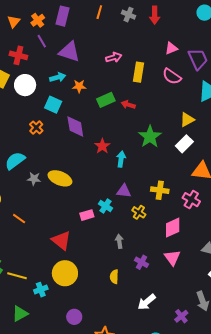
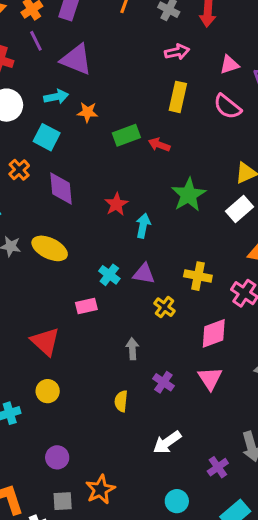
pink arrow: (114, 57) -> (177, 52), moved
purple diamond: (75, 126) -> (61, 188), moved
cyan cross: (105, 206) -> (109, 275), moved
yellow circle: (65, 273) -> (48, 391), size x0.6

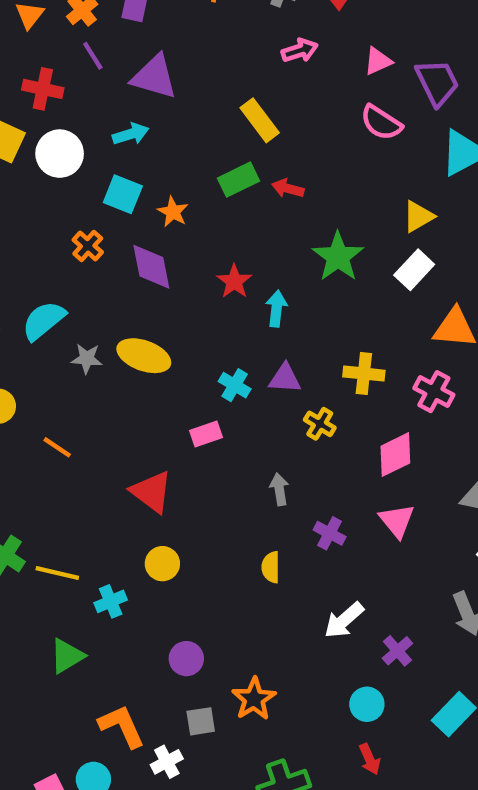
yellow rectangle: (178, 97) -> (260, 120), moved, turned -44
orange star: (88, 112) -> (173, 212), moved, turned 30
purple cross: (218, 467) -> (397, 651), moved

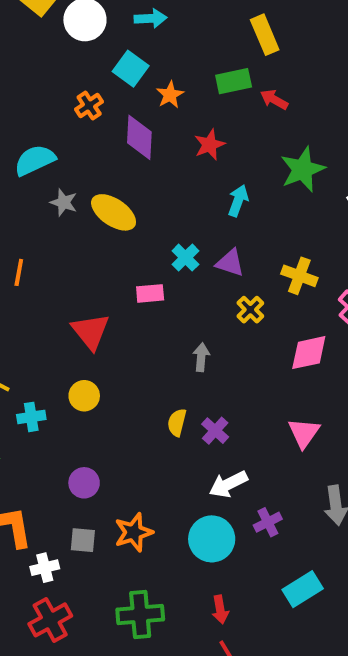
red star: (234, 281) -> (210, 145), moved
orange line: (57, 447) -> (19, 272), turned 52
pink triangle: (397, 521) -> (304, 433), moved
purple cross: (330, 533) -> (215, 431), moved
cyan circle: (367, 704) -> (212, 539), moved, size x1.5

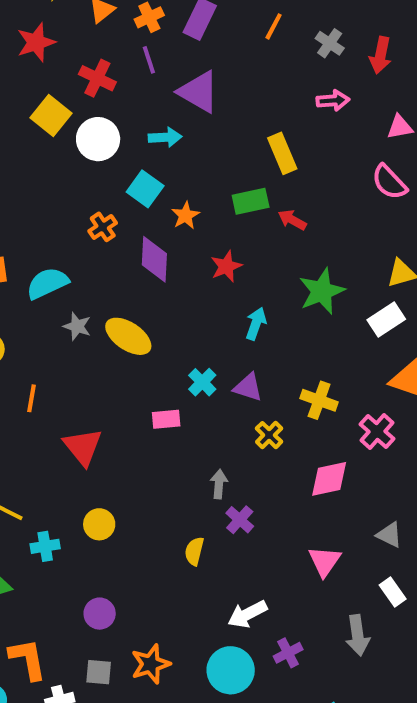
red triangle: (91, 331) -> (83, 447), moved
purple cross: (215, 431) -> (240, 520), moved

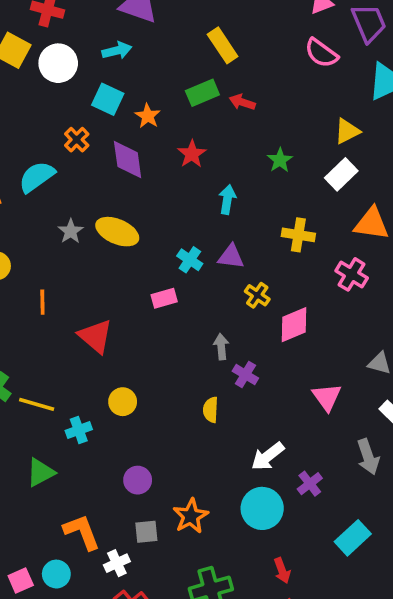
cyan semicircle: (47, 283) -> (37, 177), moved
green star: (322, 291) -> (280, 160), size x0.6
gray star: (77, 326) -> (71, 231), turned 30
yellow cross: (319, 400) -> (298, 235), moved
pink diamond: (329, 479) -> (294, 325), moved

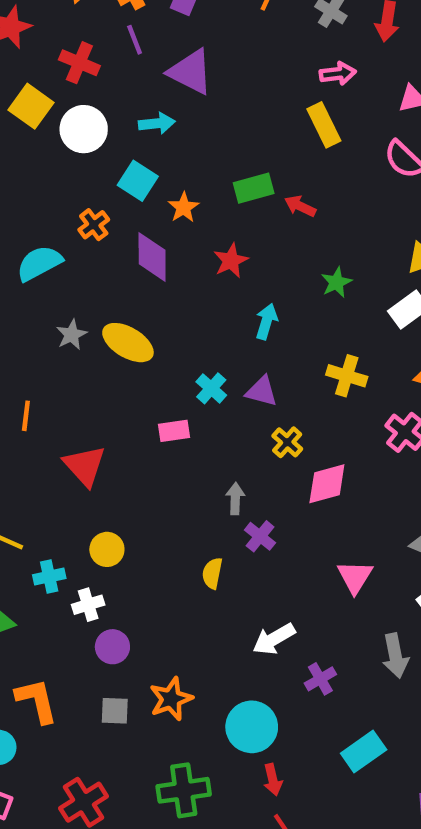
yellow rectangle: (223, 45) -> (324, 125), moved
cyan circle: (262, 508) -> (252, 727), moved
white cross: (117, 563) -> (88, 605), moved

